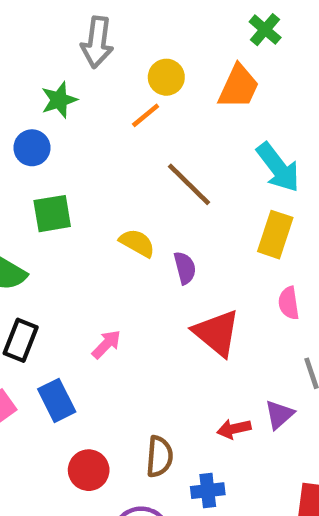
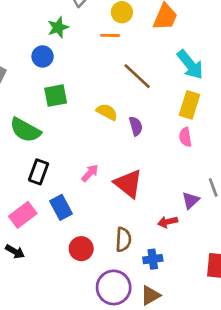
orange line: (146, 115) -> (110, 35), turned 42
pink semicircle: (289, 303) -> (185, 137), moved
red triangle: (217, 333) -> (128, 184), moved
purple triangle: (279, 415) -> (191, 200), moved

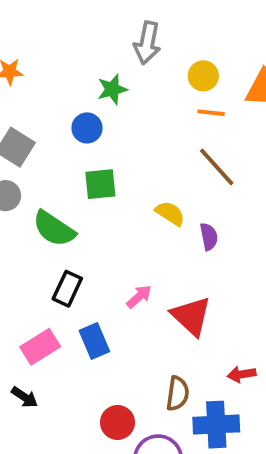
orange line: (110, 35) -> (211, 113), moved
red circle: (81, 249) -> (117, 422), moved
blue cross: (153, 259) -> (216, 425), size x1.6

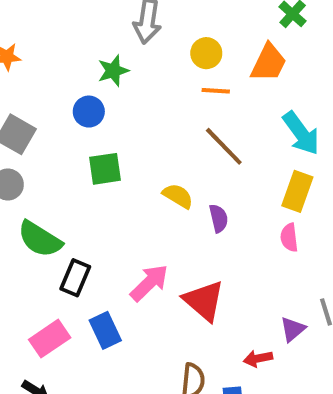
green semicircle: (54, 229) -> (40, 239), moved
pink arrow: (139, 297) -> (149, 283), size x1.5

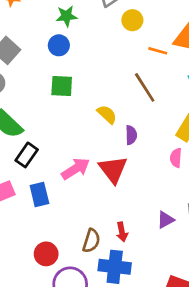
yellow circle: (206, 53) -> (132, 20), moved
green star: (113, 71) -> (67, 16), moved
orange line: (216, 91) -> (158, 51), moved
red triangle: (204, 301) -> (113, 169), moved
red arrow: (258, 358) -> (122, 232), moved, turned -102

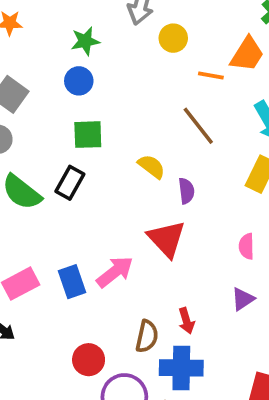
black rectangle: (27, 155) -> (70, 183), moved
pink semicircle: (176, 158) -> (247, 246), moved
pink arrow: (76, 169) -> (115, 272), moved

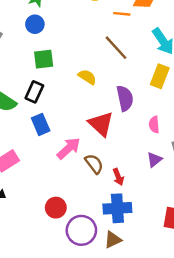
purple semicircle: (186, 191) -> (125, 98), moved, size x1.5
blue rectangle: (72, 282) -> (41, 124), moved
brown semicircle: (147, 336) -> (94, 164), moved, turned -45

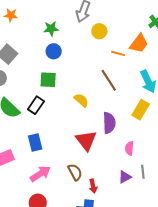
blue circle: (35, 24) -> (54, 51), moved
blue rectangle: (41, 124) -> (35, 143), moved
pink arrow: (69, 148) -> (40, 174), moved

